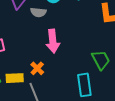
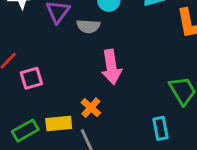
cyan rectangle: (84, 85) -> (160, 128), size x0.7

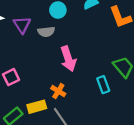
cyan rectangle: (160, 128) -> (103, 85), moved

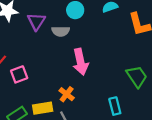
cyan rectangle: (103, 85) -> (115, 106), moved

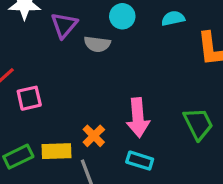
pink arrow: (81, 62) -> (138, 118), moved
cyan rectangle: (115, 106) -> (140, 161), moved, turned -66

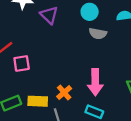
purple triangle: (64, 25) -> (49, 15), turned -30
gray semicircle: (97, 44) -> (98, 34), moved

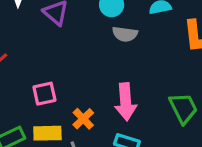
pink square: (22, 63) -> (44, 94), moved

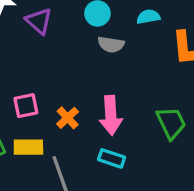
orange cross: (83, 119) -> (68, 118), moved

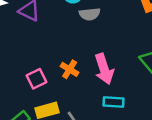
orange cross: (68, 118) -> (70, 69), moved

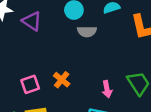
pink arrow: (104, 69) -> (107, 89), moved, size x0.6

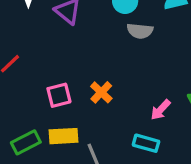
pink arrow: (107, 89) -> (161, 110), turned 49

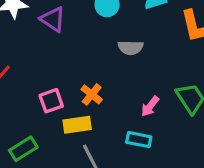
gray semicircle: (140, 31) -> (131, 48), moved
yellow rectangle: (63, 136) -> (77, 125), moved

